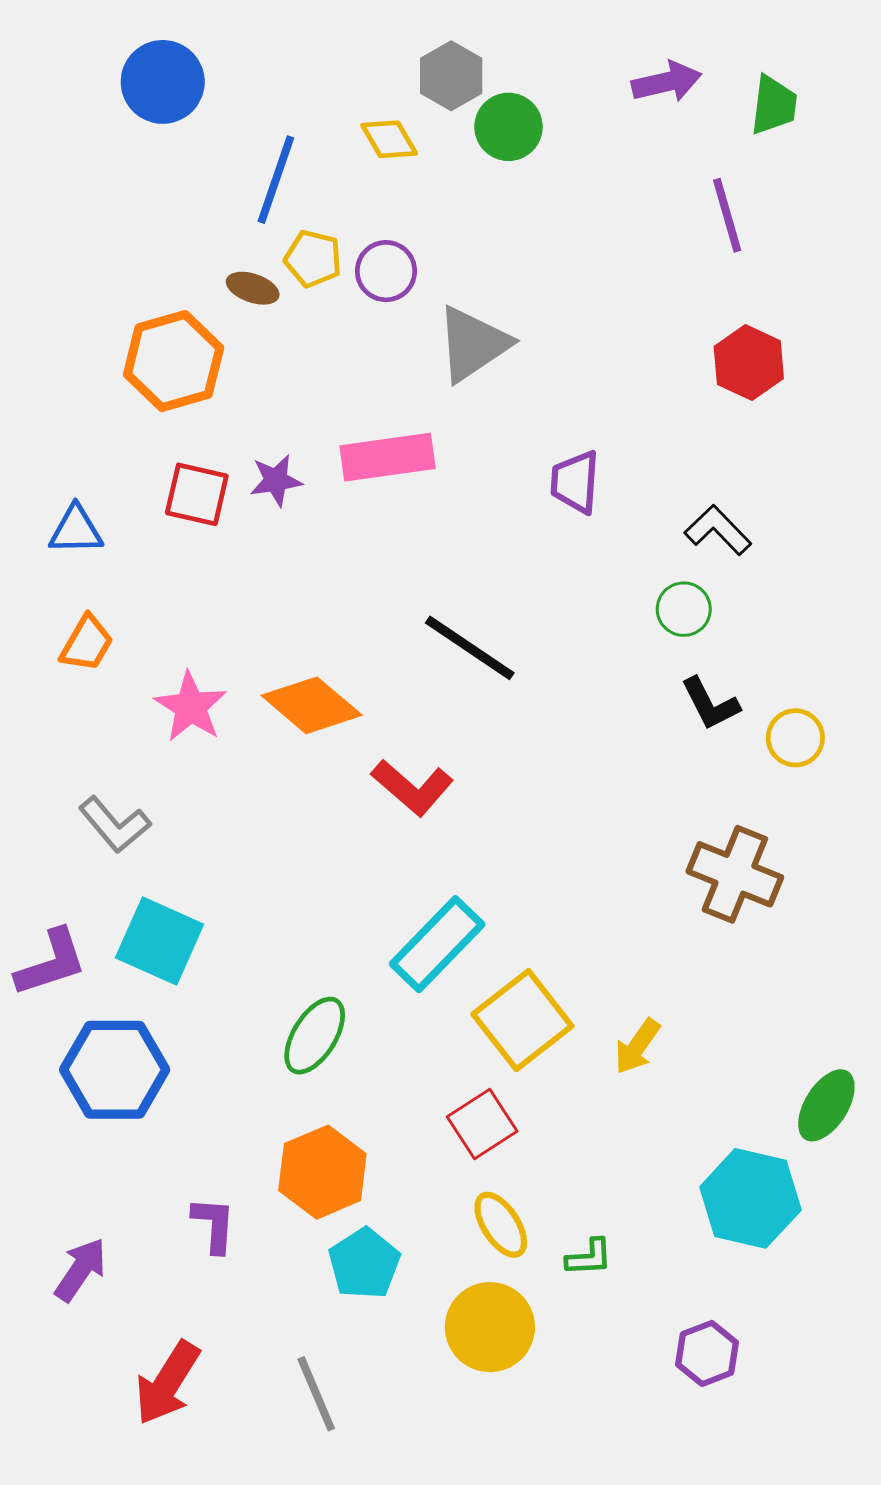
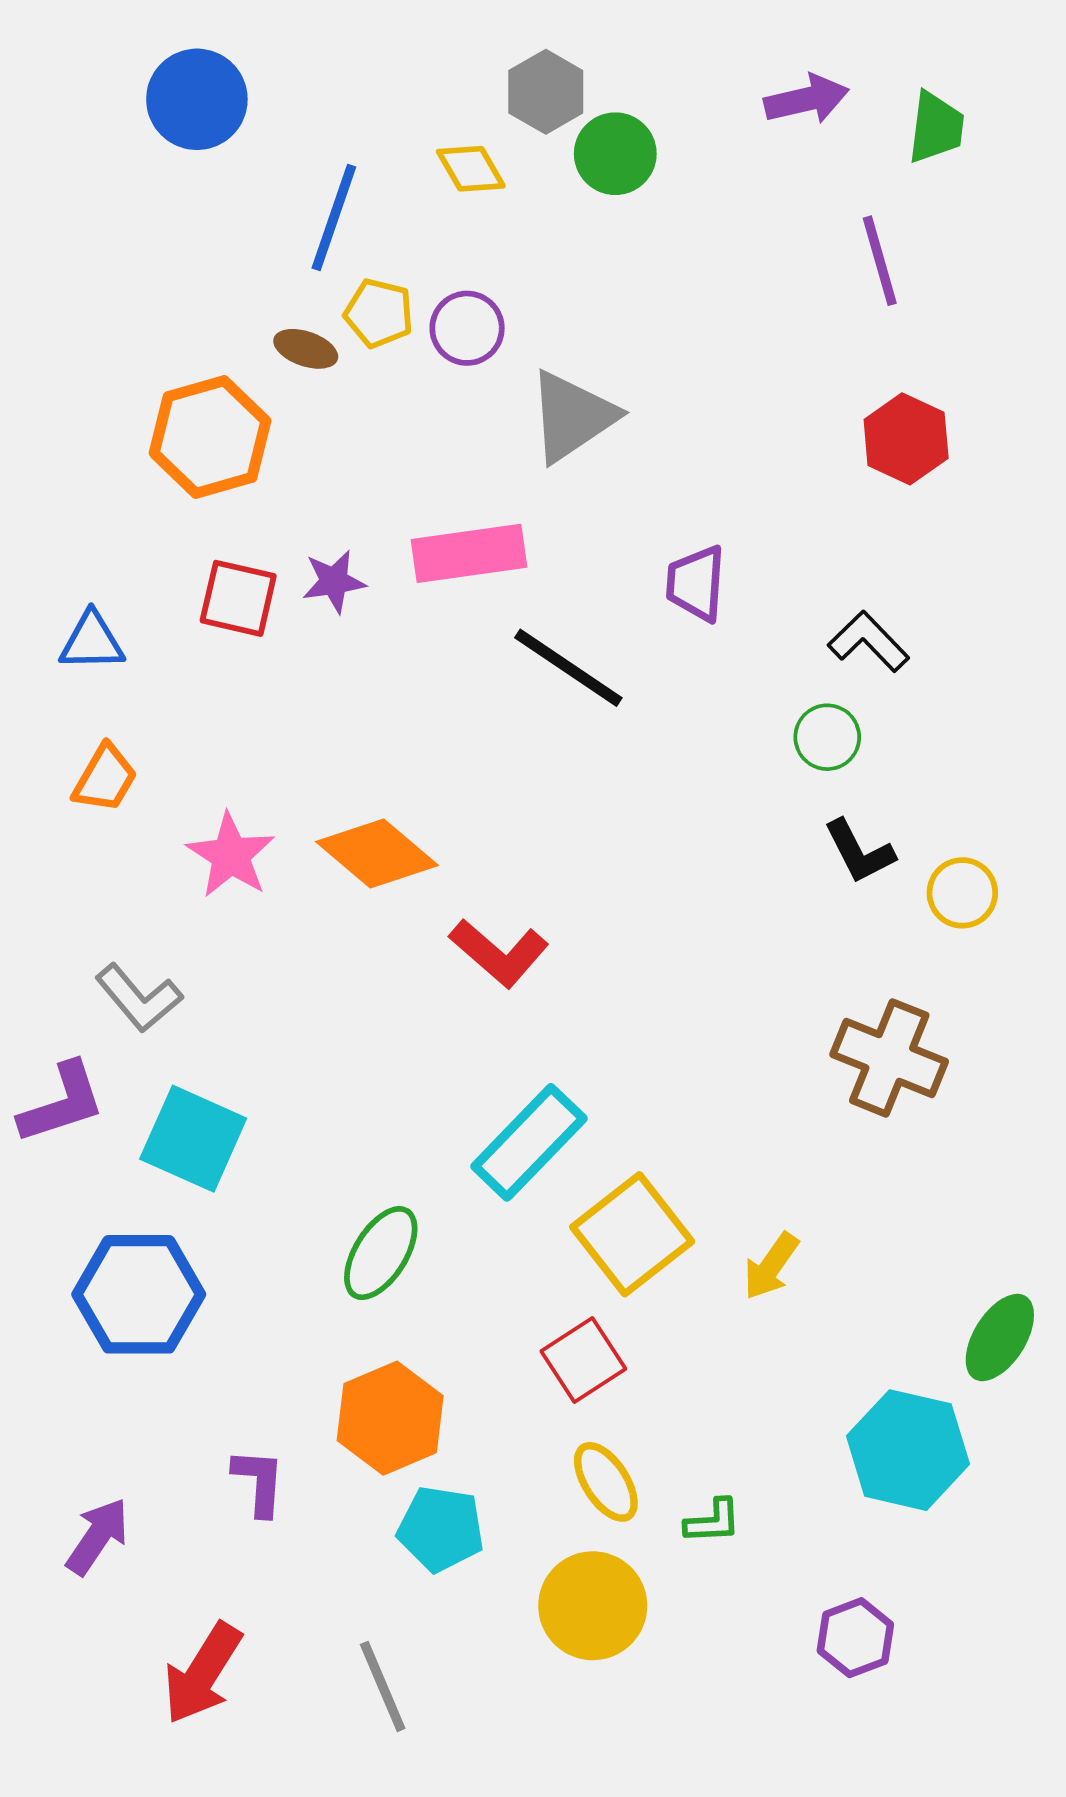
black line: (470, 648) -> (568, 668), moved
purple L-shape: (51, 963) -> (62, 1103), moved
cyan pentagon: (364, 1264) -> (441, 1529), turned -30

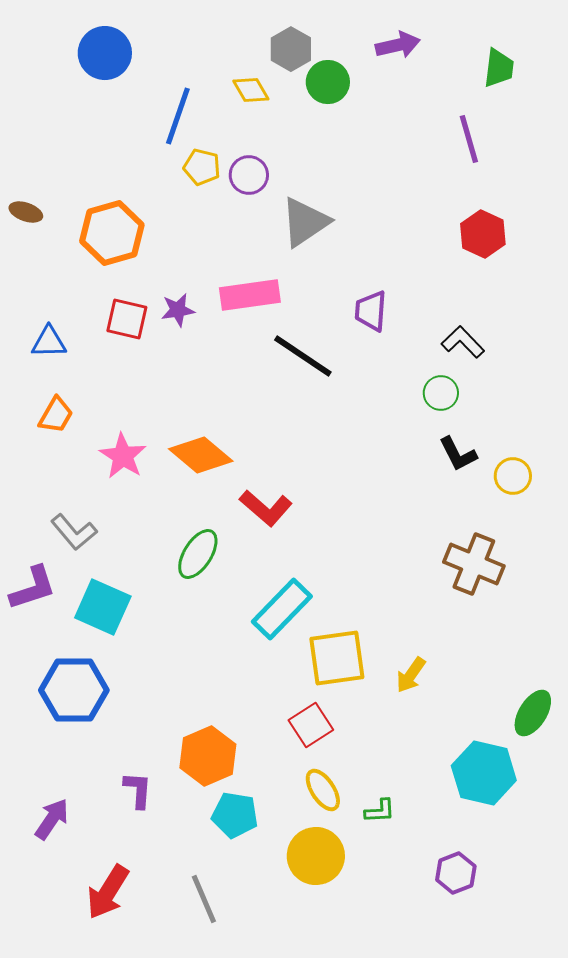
purple arrow: (807, 99) -> (398, 45), moved
brown ellipse: (306, 349) -> (26, 212), moved
yellow square: (632, 1234) -> (337, 658), turned 30
green ellipse: (381, 1253) -> (198, 554), moved

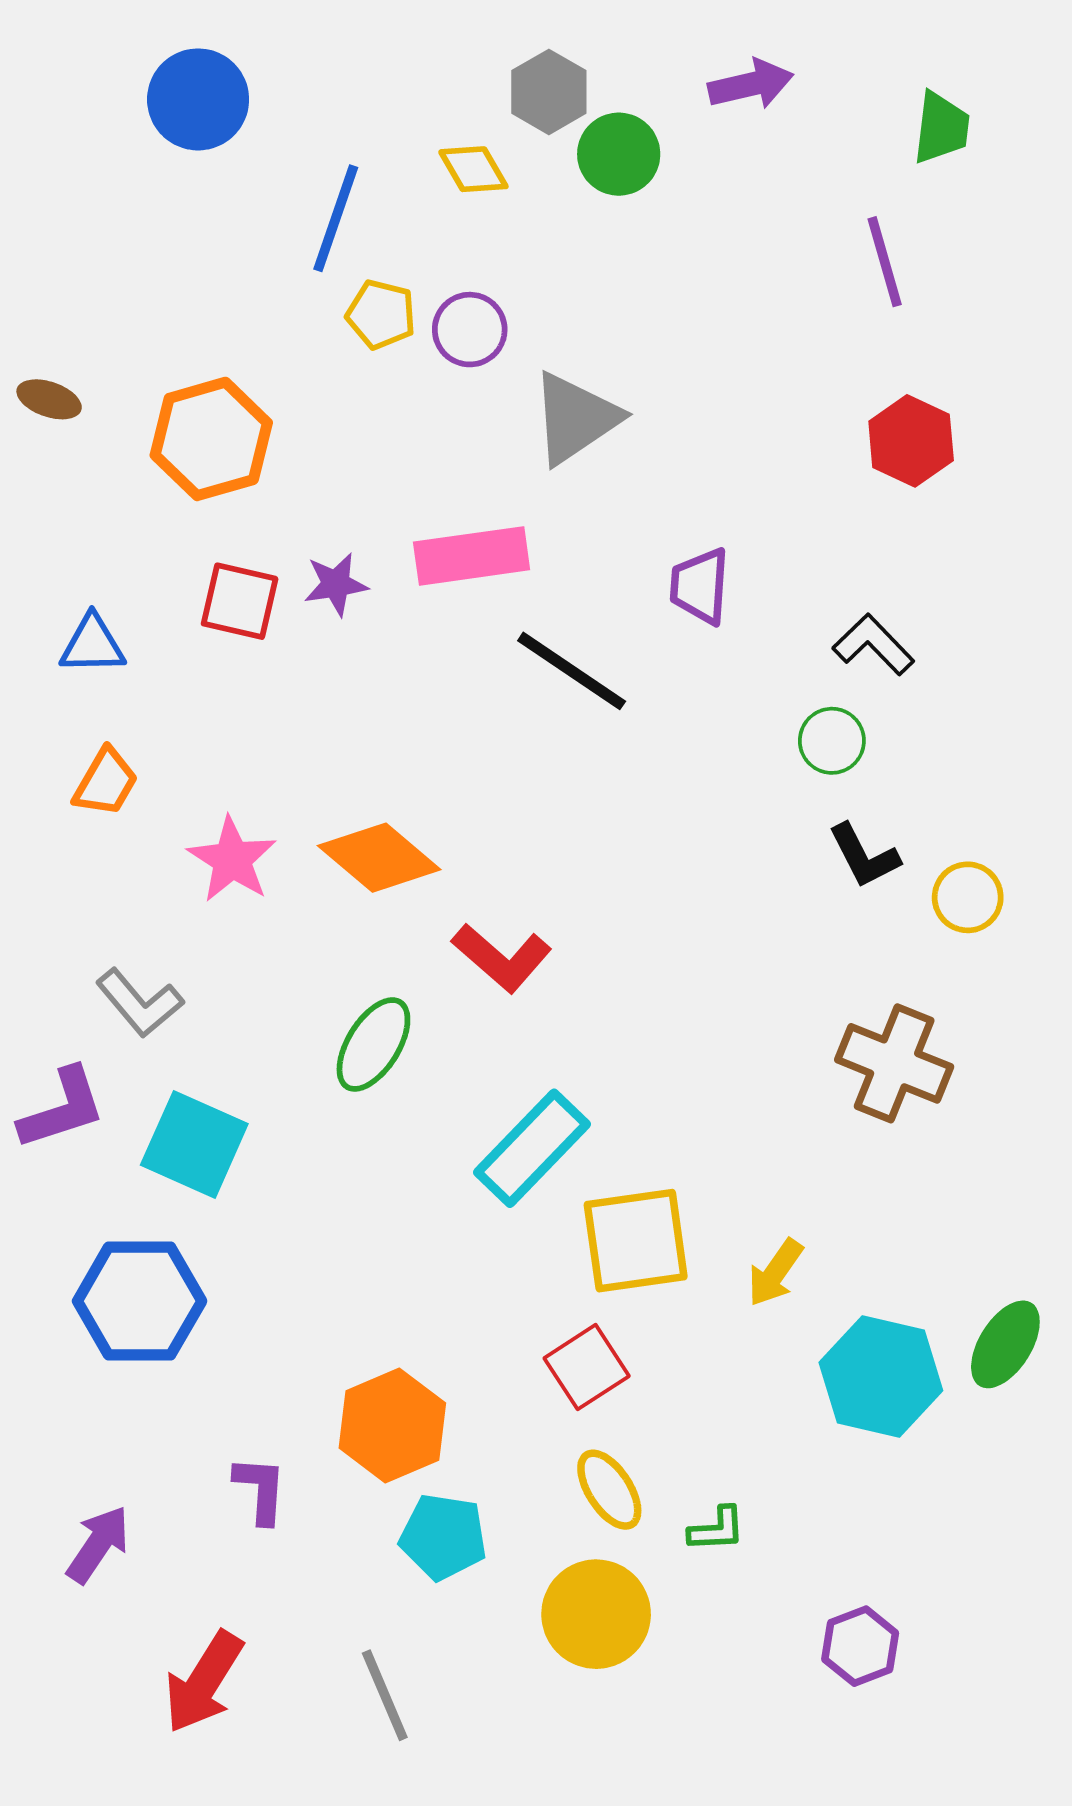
cyan hexagon: (484, 773) -> (881, 1376), moved

